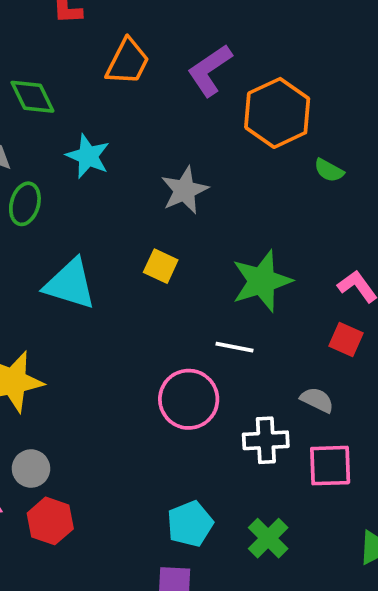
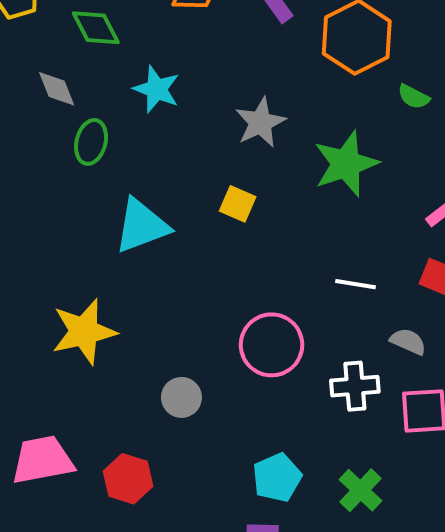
green star: (262, 281) -> (346, 164), moved
cyan triangle: (70, 284) -> (142, 226), turned -36
white line: (235, 347) -> (355, 284), moved
gray circle: (31, 469) -> (181, 397), moved

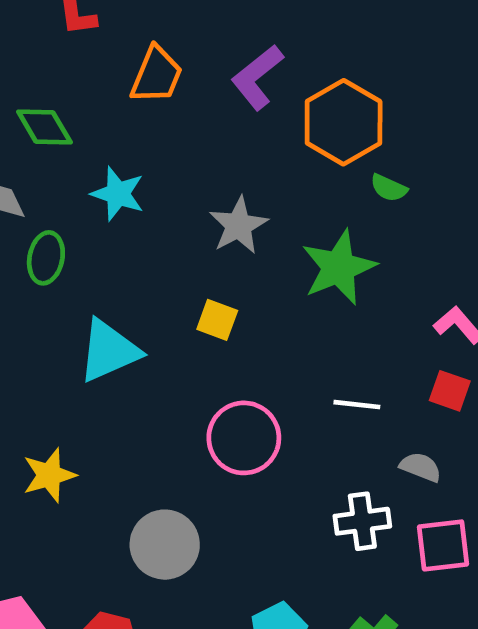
green semicircle: (414, 97) -> (389, 188), moved
yellow star: (84, 332) -> (49, 475), size x0.7
pink circle: (272, 345) -> (244, 438), moved
gray circle: (181, 397) -> (165, 545), size x1.5

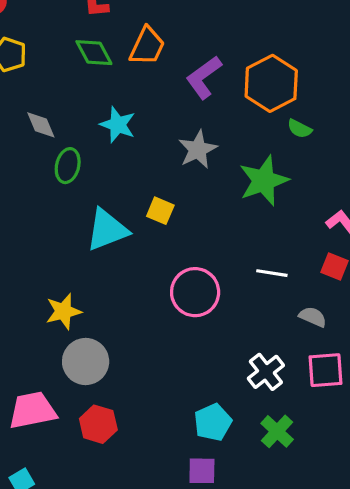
purple L-shape: (257, 77) -> (204, 77), moved
green diamond: (44, 127) -> (94, 53), moved
yellow square: (217, 320) -> (160, 211), moved
white cross: (362, 521) -> (266, 372), moved, turned -33
gray circle: (165, 545) -> (86, 362), moved

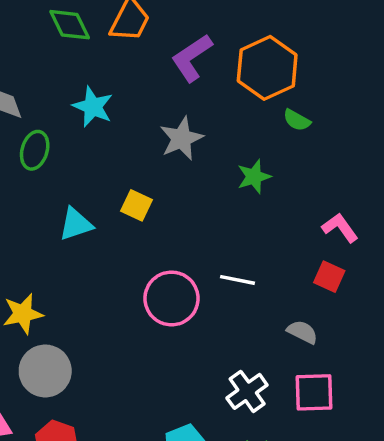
green star: (264, 181) -> (254, 177), size x0.6
cyan triangle: (107, 230) -> (76, 224), size x0.7
white line: (272, 273) -> (237, 280), moved

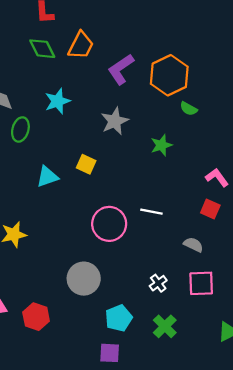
cyan star: (93, 107) -> (58, 101), turned 30
gray circle: (45, 371) -> (84, 279), moved
white cross: (247, 391) -> (158, 283), size x0.7

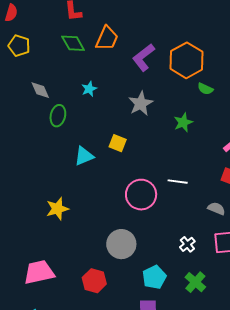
cyan star: (58, 101) -> (89, 89), size x0.7
red hexagon: (36, 317) -> (94, 281), moved

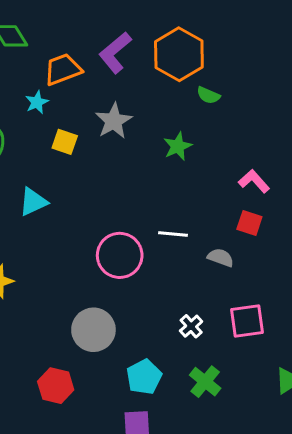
orange trapezoid: (107, 38) -> (63, 69), moved, turned -132
yellow square: (118, 143) -> (65, 142), moved
gray semicircle: (216, 209) -> (221, 258), moved

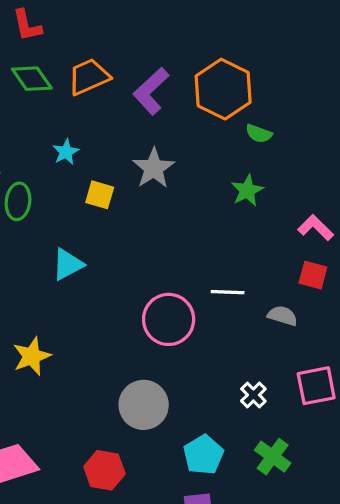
orange trapezoid: (63, 69) -> (89, 77), moved
green star: (178, 146) -> (247, 190), moved

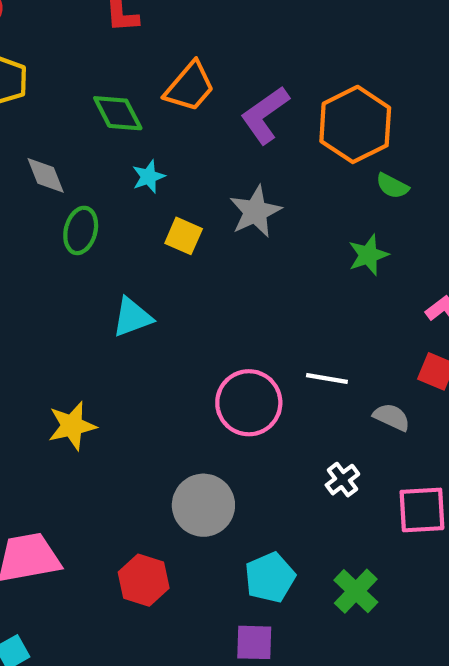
orange trapezoid: (89, 77) -> (190, 87), turned 147
green diamond: (32, 79) -> (118, 113), moved
white cross: (253, 395) -> (342, 480), moved

